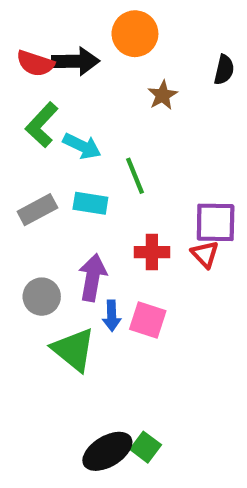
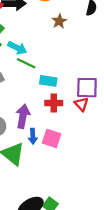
green line: (135, 176) -> (26, 63), moved, turned -42
cyan rectangle: (90, 203) -> (48, 81), moved

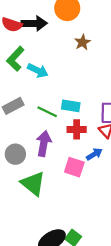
green line: (26, 63) -> (47, 112), moved
blue arrow: (33, 136) -> (94, 154), moved, turned -120

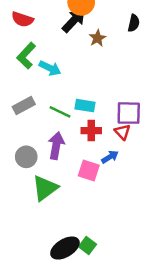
black arrow: (34, 23) -> (74, 21), moved, turned -45
green triangle: (33, 184) -> (45, 188), turned 44

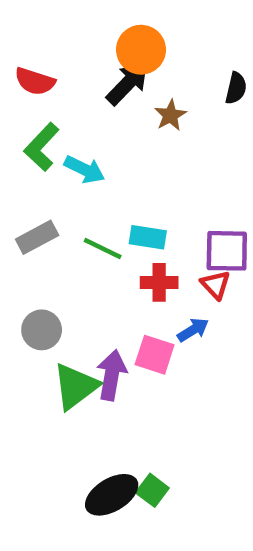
purple arrow: (56, 146) -> (112, 375), moved

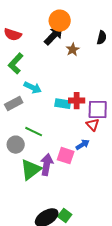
cyan arrow: (85, 169) -> (33, 88), moved
green line: (103, 249) -> (34, 132), moved
red cross: (159, 282) -> (77, 101), moved

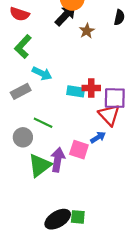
red triangle: (93, 125) -> (109, 115), size x1.5
green square: (65, 216) -> (78, 217), turned -32

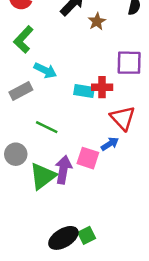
purple square: (115, 98) -> (129, 63), moved
gray circle: (23, 137) -> (16, 154), moved
green square: (78, 217) -> (87, 235), turned -32

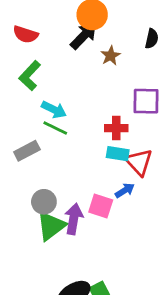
gray rectangle: (21, 91) -> (27, 151), moved
cyan rectangle: (84, 91) -> (118, 154), moved
green line: (47, 127) -> (55, 128), moved
gray circle: (16, 154) -> (44, 202), moved

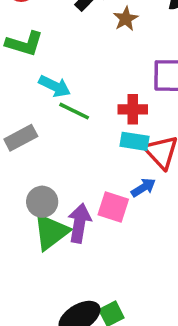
green L-shape: (30, 76) -> (24, 44), turned -116
green line: (55, 128) -> (74, 111), moved

